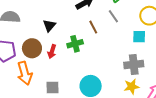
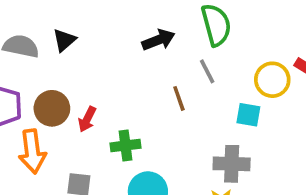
black triangle: (49, 25) -> (64, 40), moved
brown line: (93, 27) -> (179, 98), moved
green cross: (75, 44) -> (125, 146), moved

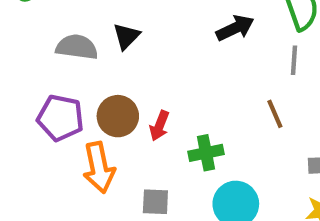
gray line: (207, 71) -> (294, 60), turned 35
brown line: (179, 98) -> (275, 114), moved

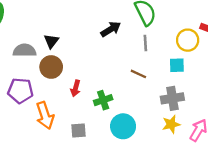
brown line: (275, 114) -> (138, 74), turned -35
brown circle: (118, 116) -> (51, 67), moved

